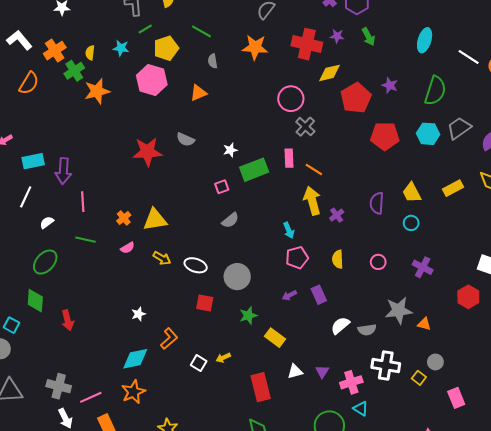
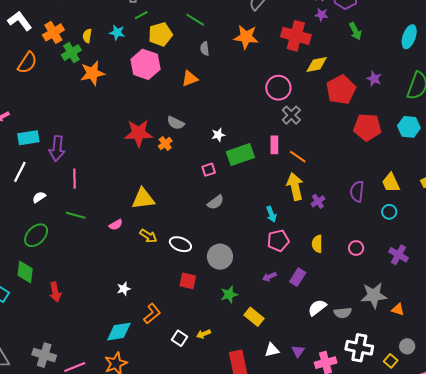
purple star: (337, 36) -> (322, 15), moved
orange cross: (124, 218) -> (165, 144), moved
purple rectangle: (319, 295) -> (298, 277), turned 54

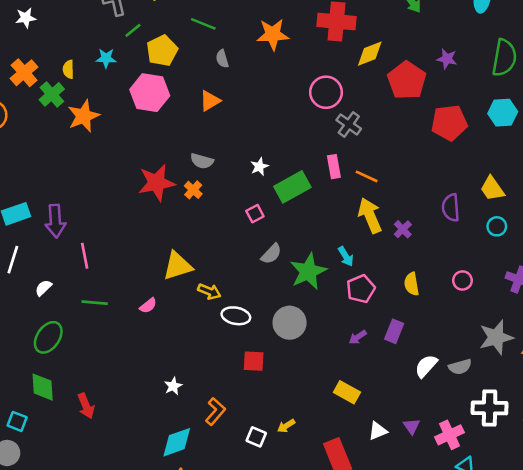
yellow arrow: (148, 236) -> (209, 291), moved
green star: (229, 295) -> (308, 271), moved, size x1.6

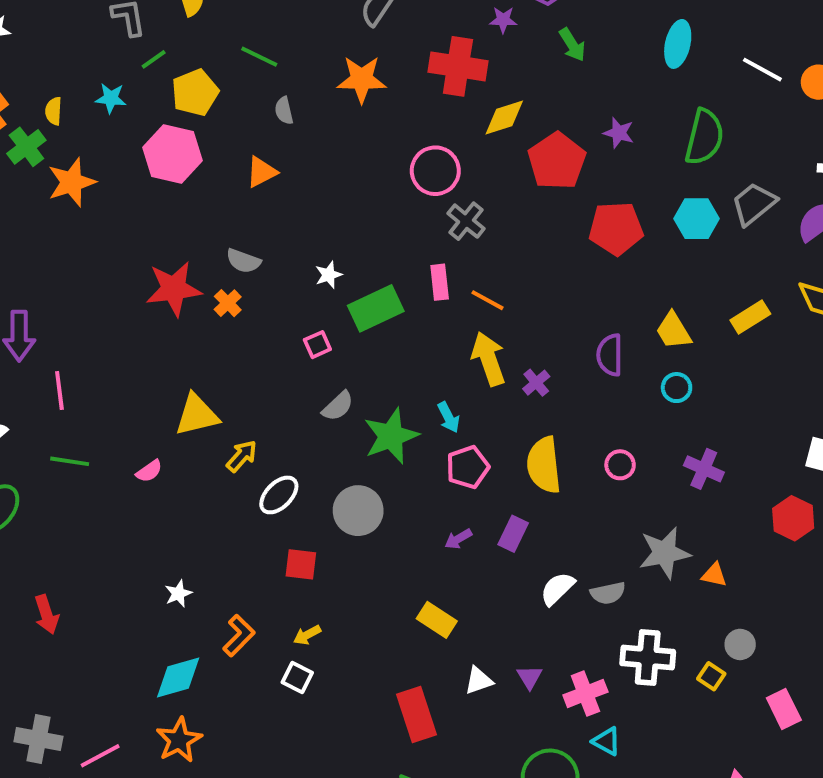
yellow semicircle: (412, 284) -> (544, 465), size x1.6
yellow arrow: (209, 291) -> (242, 456), turned -75
white ellipse: (236, 316) -> (279, 495), turned -60
yellow arrow: (286, 426) -> (307, 635), moved

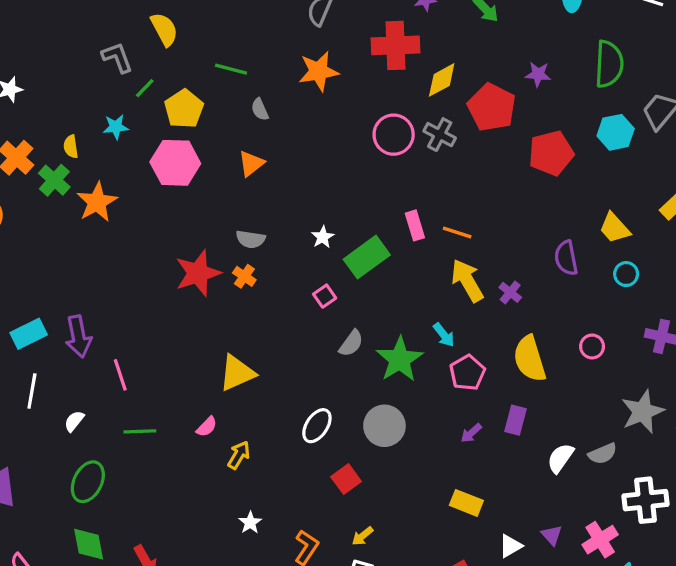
gray cross: (466, 221) -> (440, 135), moved
yellow arrow: (242, 456) -> (239, 455), moved
red square: (301, 564) -> (346, 479), turned -32

